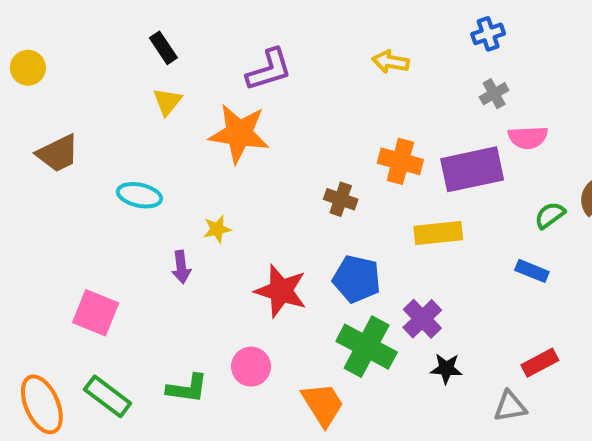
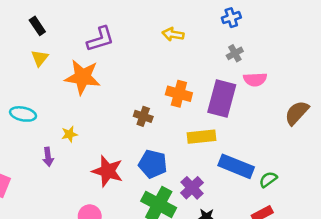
purple rectangle: (472, 169) -> (222, 99), turned -63
green semicircle: (550, 215) -> (268, 179), moved
blue rectangle: (532, 271) -> (236, 166), moved, size x1.8

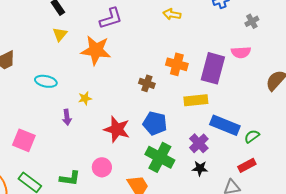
gray cross: (235, 53) -> (252, 21), moved
purple cross: (192, 188) -> (199, 143), moved

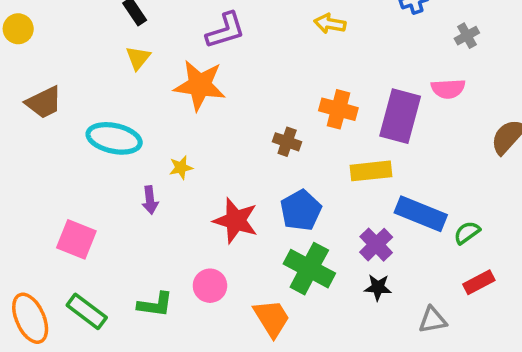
cyan ellipse: (46, 81) -> (114, 138), size x1.4
blue pentagon: (155, 123) -> (301, 210), turned 30
red rectangle: (247, 165) -> (479, 282), moved

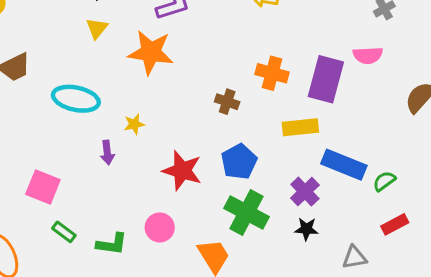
green rectangle: (87, 311) -> (64, 232), moved, size x0.7

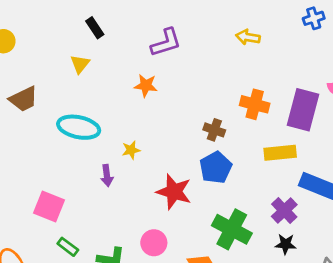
yellow triangle: (97, 28) -> (80, 64), moved
orange star: (151, 52) -> (146, 86), size x0.6
blue pentagon: (239, 162) -> (216, 168), moved

